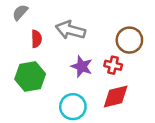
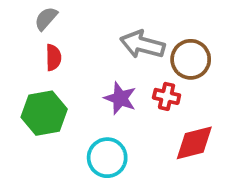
gray semicircle: (20, 12) -> (46, 19), moved
gray arrow: (70, 30) -> (142, 45), moved
red diamond: (116, 97) -> (194, 143), moved

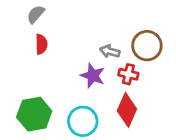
gray arrow: (142, 45) -> (110, 51), moved, size x0.6
green hexagon: (44, 113) -> (34, 114), moved
red diamond: (194, 143) -> (127, 110), moved, turned -52

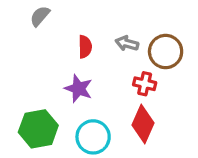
red semicircle: (41, 44) -> (85, 47), moved
gray arrow: (110, 51) -> (127, 43), moved
purple star: (93, 76) -> (79, 89), moved

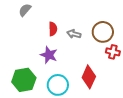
gray arrow: (127, 43) -> (74, 34), moved
red cross: (145, 84) -> (113, 52), moved

